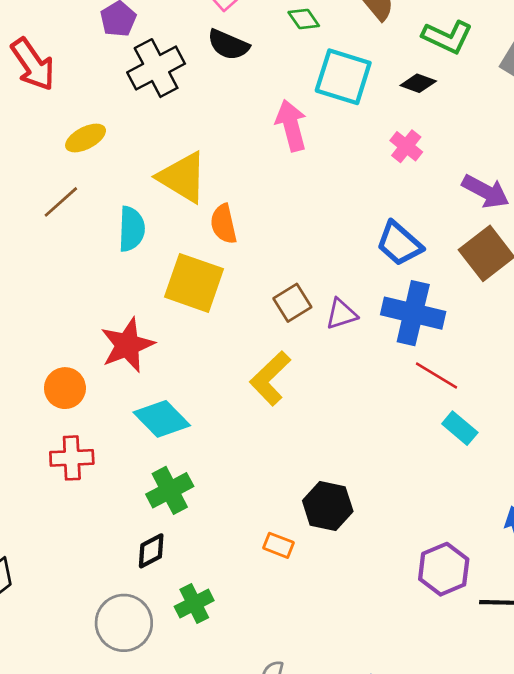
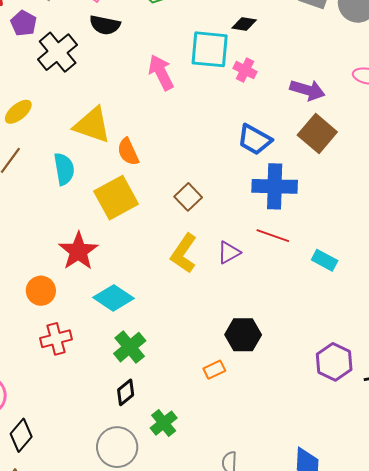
cyan square: (343, 77) -> (210, 49), moved
yellow square: (194, 283) -> (116, 198), turned -36
purple triangle: (341, 314) -> (229, 252), moved
red line: (437, 376) -> (273, 236), moved
orange rectangle: (278, 545) -> (214, 370), turned -35

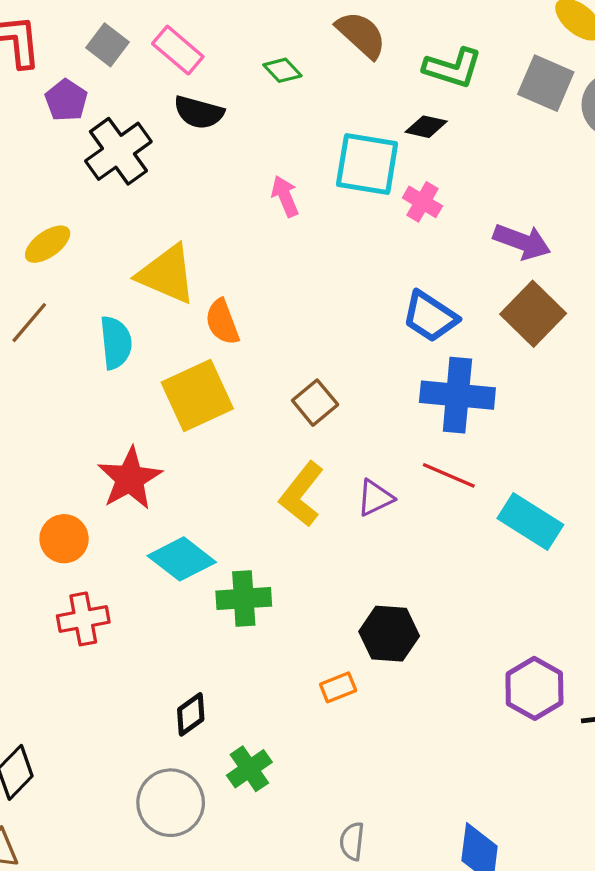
pink arrow: (161, 72) -> (285, 196), size x0.7
cyan rectangle: (325, 260) -> (530, 522), size x1.5
green cross: (130, 347) -> (244, 599), moved, turned 32

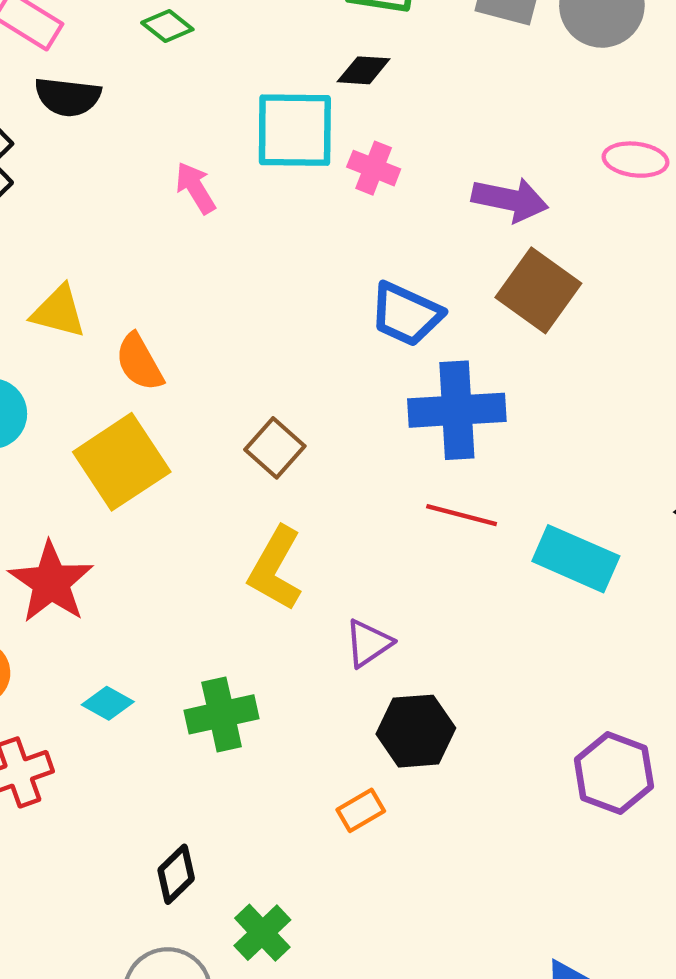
yellow triangle: (167, 274) -> (59, 312), size x0.7
purple triangle: (375, 498) -> (368, 643), moved
cyan diamond: (182, 559) -> (108, 703), moved, size x0.6

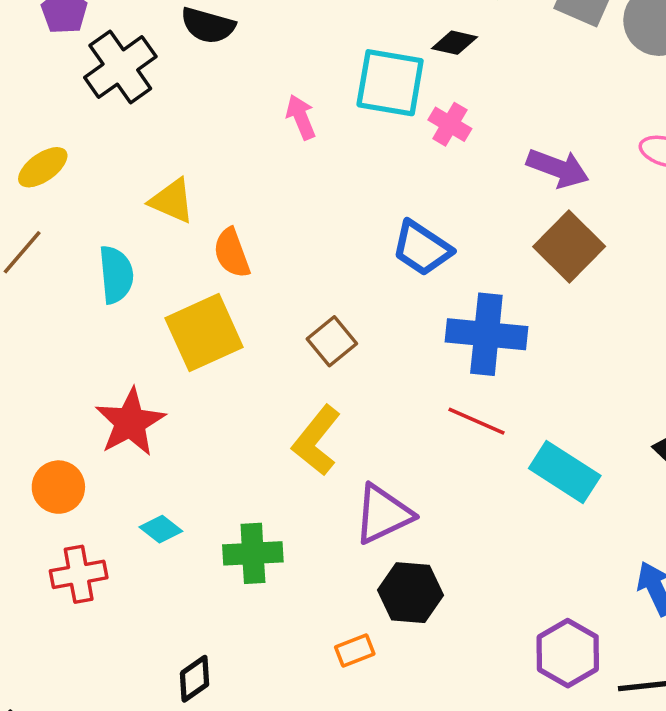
blue trapezoid: (406, 314) -> (422, 248), moved
purple triangle: (368, 643) -> (383, 514), size x1.5

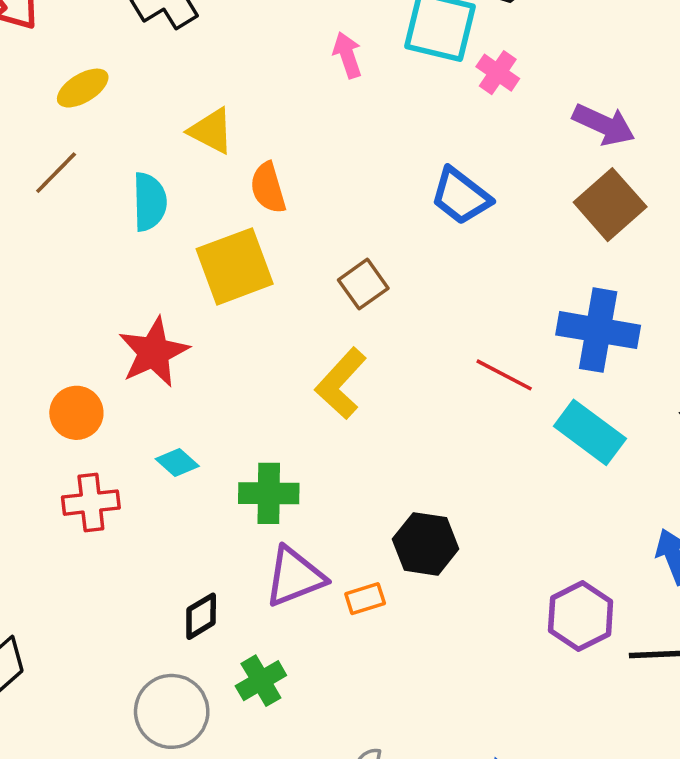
blue cross: (486, 334) -> (598, 330), moved
purple triangle: (383, 514) -> (295, 577), moved

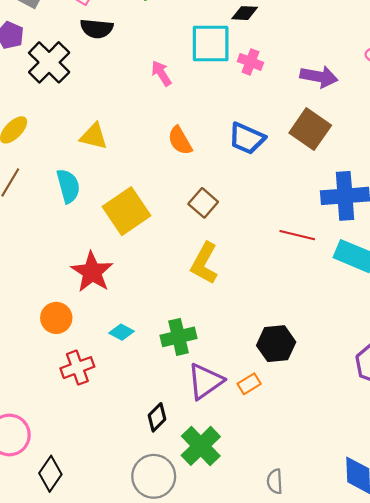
orange semicircle: (268, 188) -> (180, 141), moved
brown square: (610, 205) -> (310, 129), moved
green cross: (261, 681) -> (201, 446), size x1.4

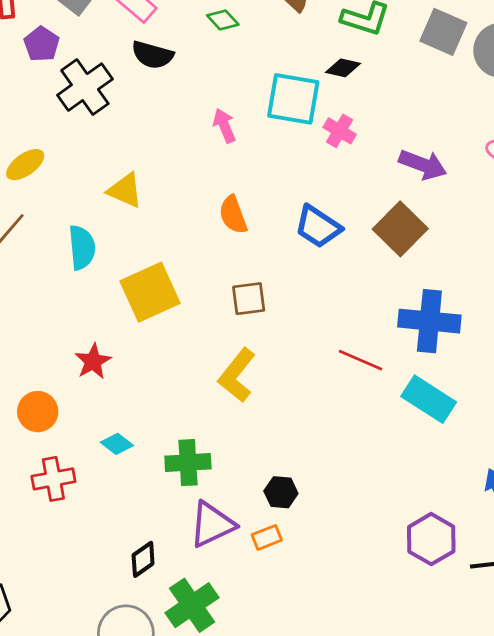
brown square: (203, 203) -> (249, 299), turned 32
red star: (92, 272) -> (93, 361), size x0.7
black hexagon: (276, 344) -> (281, 492), moved, size x0.7

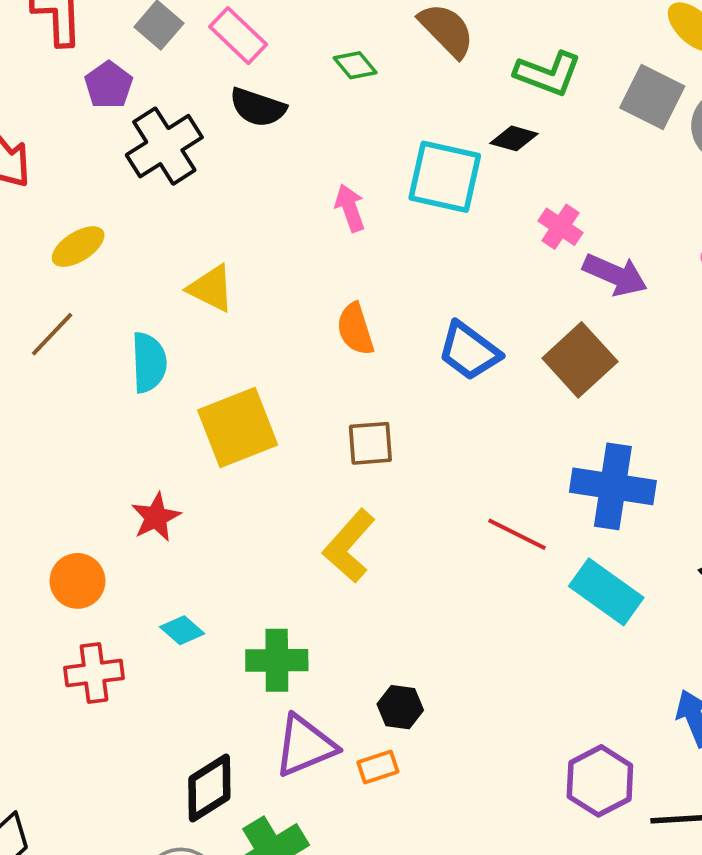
pink cross: (340, 131) -> (560, 227), moved
black diamond: (143, 559) -> (209, 788), size x1.4

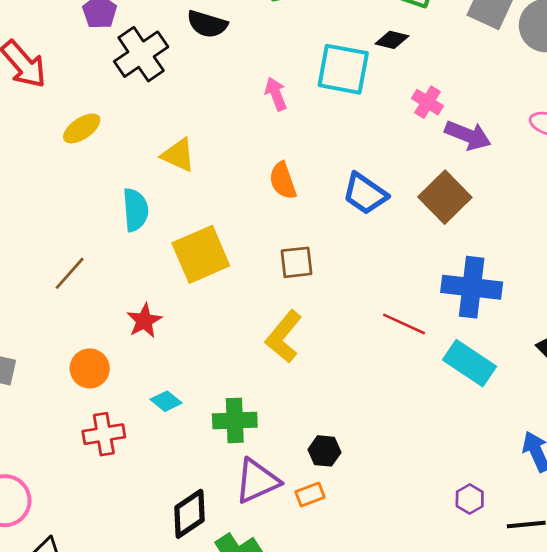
brown line: (52, 334) -> (70, 273), moved
purple hexagon: (600, 781) -> (470, 499), size x0.6

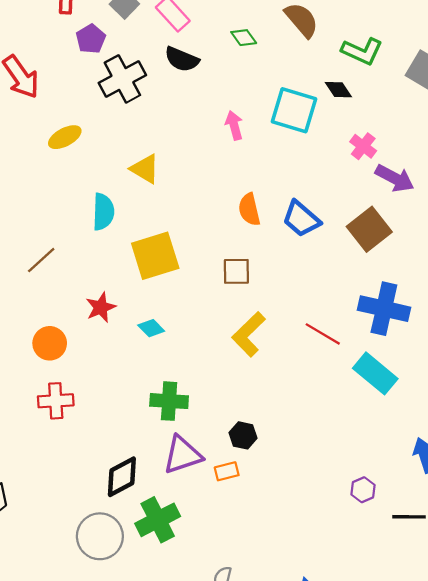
black diamond: (392, 40) -> (338, 90), turned 36
orange semicircle: (283, 181) -> (249, 210), moved
yellow L-shape: (284, 337) -> (249, 334), moved
cyan diamond: (166, 401) -> (151, 328), moved

